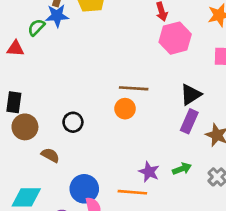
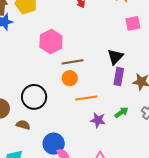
pink hexagon: (175, 38) -> (51, 42), moved
black circle: (73, 122) -> (34, 97), size x1.6
orange line: (132, 192) -> (86, 98), moved

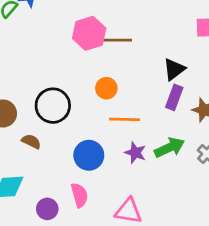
brown line: (73, 62) -> (117, 40), moved
green arrow: (121, 112) -> (170, 147), size x1.5
blue circle: (54, 144) -> (89, 155), moved

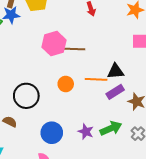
black triangle: (174, 69) -> (115, 71), turned 30
purple rectangle: (174, 97) -> (115, 92), turned 36
orange line: (124, 119) -> (96, 79), moved

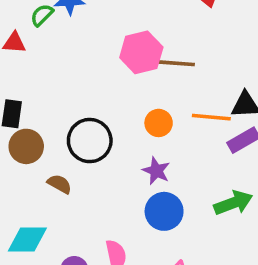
purple star: (86, 132) -> (156, 171), moved
blue circle: (52, 133) -> (164, 211), moved

